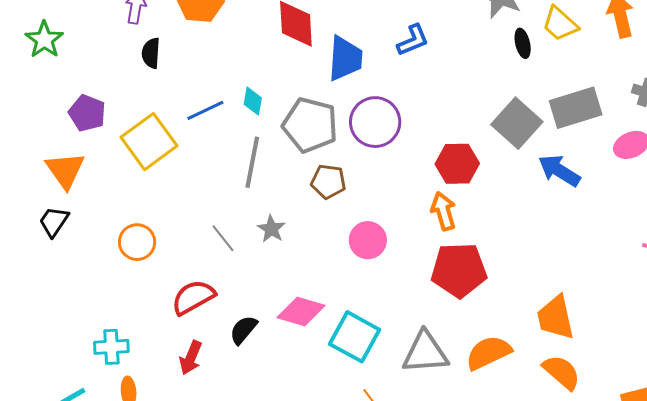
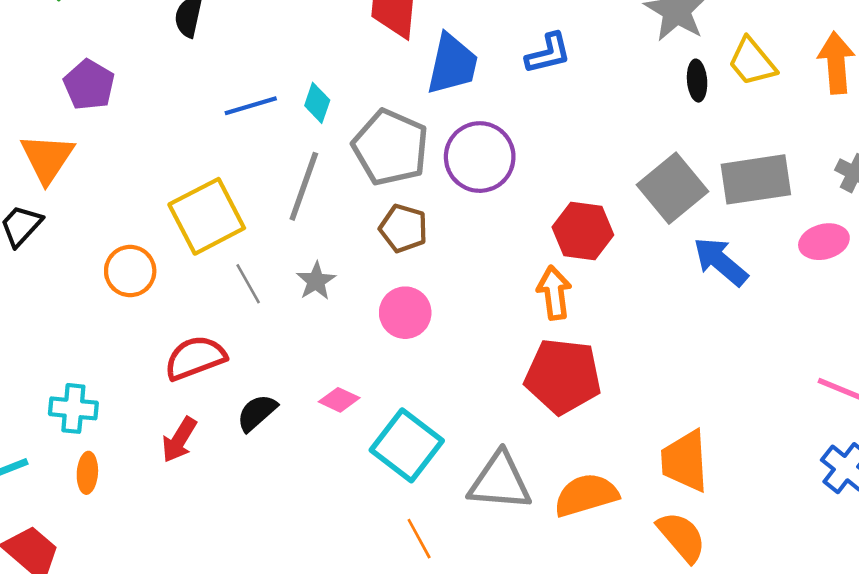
yellow square: (149, 142) -> (207, 216), moved
pink circle: (368, 240) -> (405, 313), moved
pink diamond: (301, 312) -> (339, 400), size x0.6

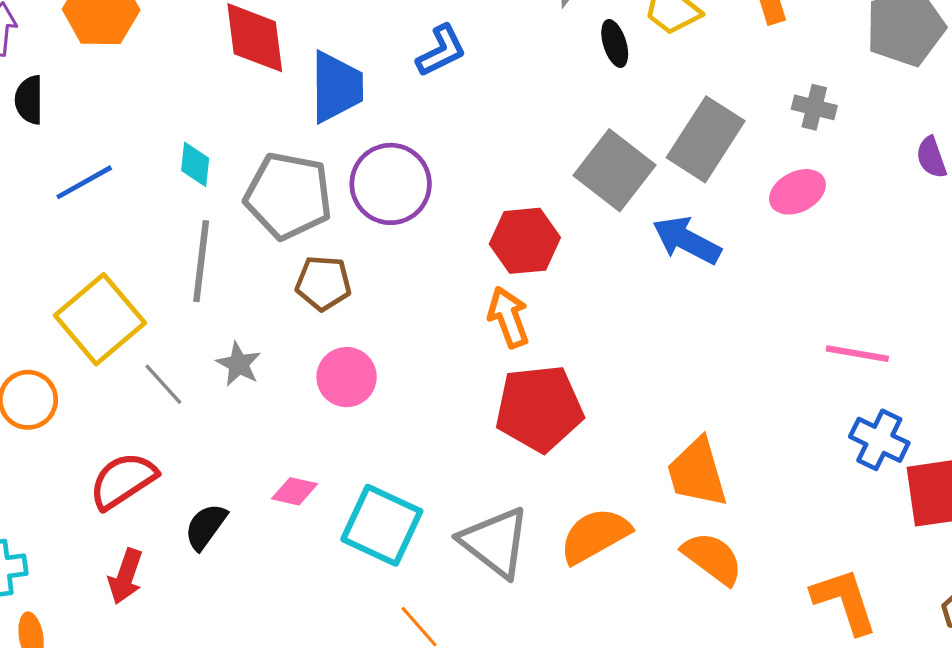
blue line: (251, 106) -> (84, 182), moved
gray rectangle: (756, 179) -> (706, 139), turned -36
gray triangle: (500, 481) -> (495, 542), turned 46

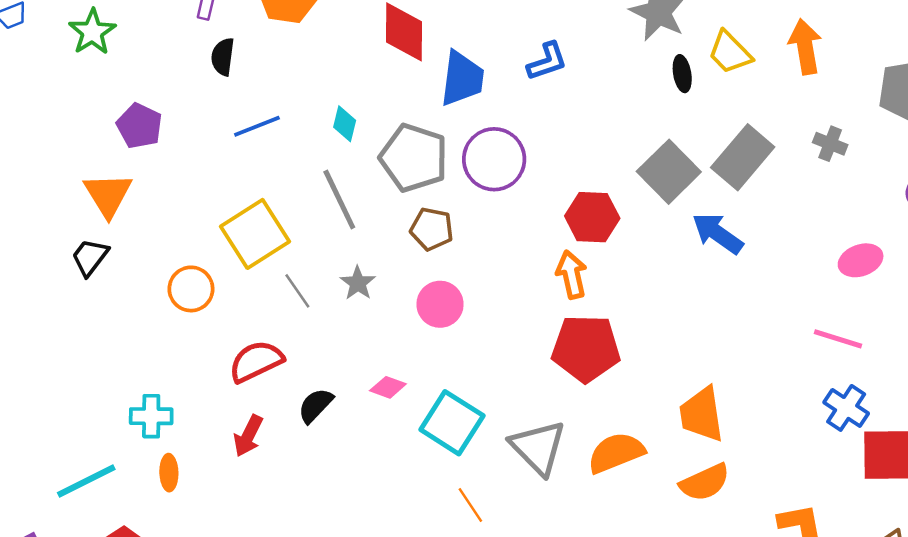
pink ellipse: (797, 192) -> (861, 260), moved
gray line: (201, 261) -> (339, 199), turned -40
orange semicircle: (713, 558) -> (705, 482), turned 111

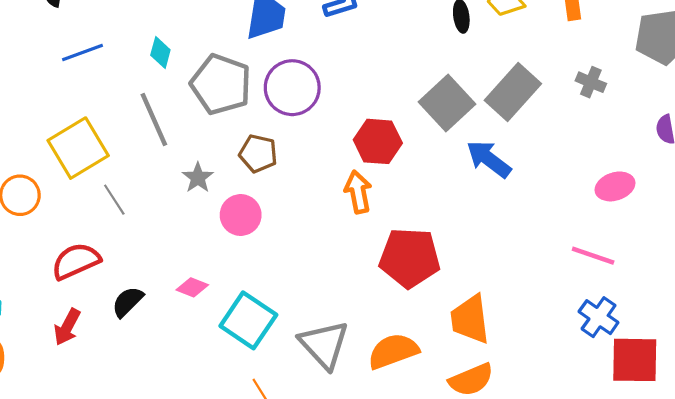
brown pentagon: (432, 229) -> (258, 154), moved
gray star: (358, 283) -> (198, 178), moved
red pentagon: (586, 348) -> (410, 258), moved

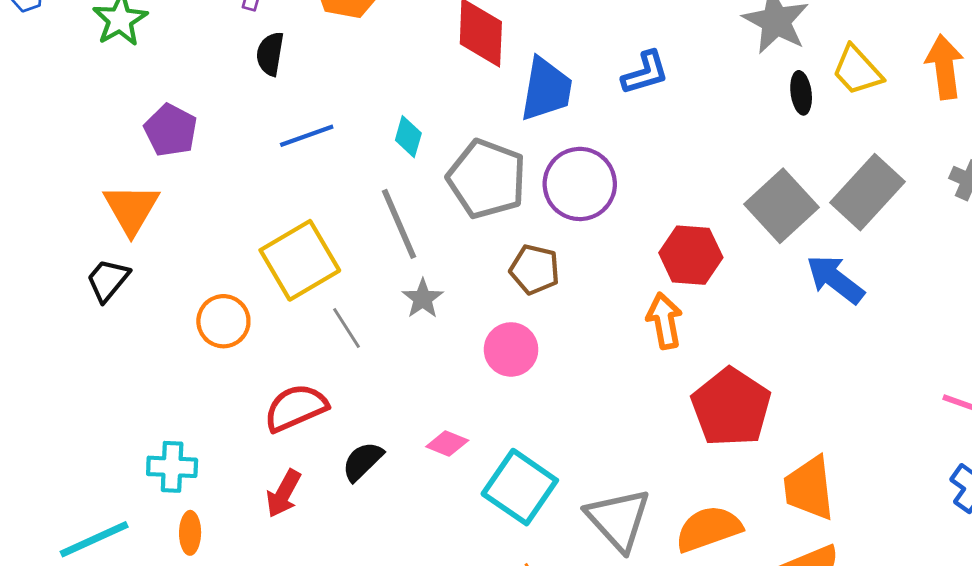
gray star: (198, 178) -> (423, 299), moved
red pentagon: (410, 258) -> (731, 407), turned 30

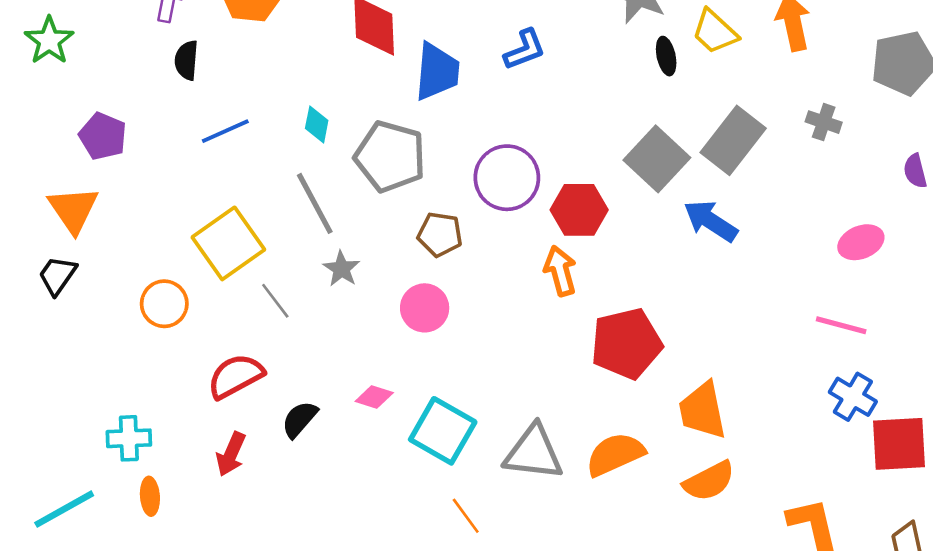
purple circle: (580, 184) -> (507, 178), moved
red pentagon: (731, 407) -> (626, 344), turned 30
gray triangle: (618, 519) -> (534, 453), turned -36

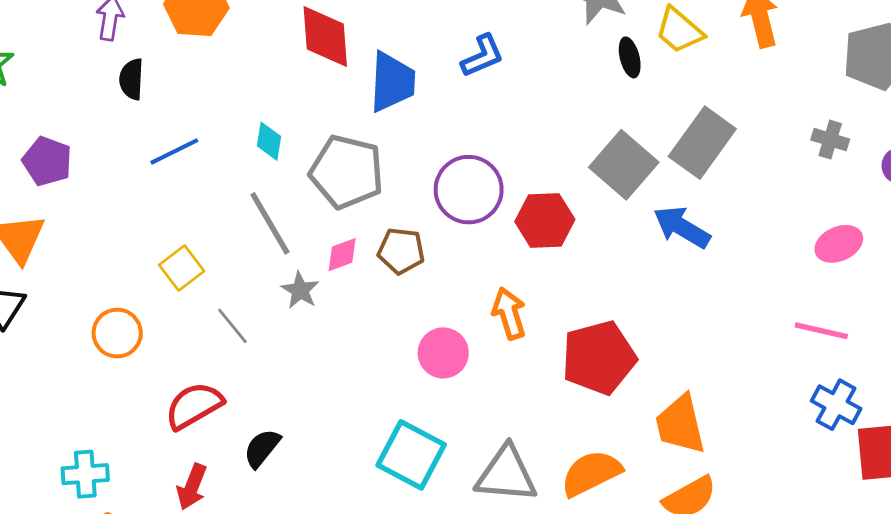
gray cross: (824, 122) -> (830, 140), moved
yellow square: (228, 243) -> (182, 268), size x0.6
orange arrow: (560, 271) -> (509, 313), moved
pink circle: (425, 308) -> (443, 353), moved
pink diamond: (374, 397) -> (342, 255), moved, turned -36

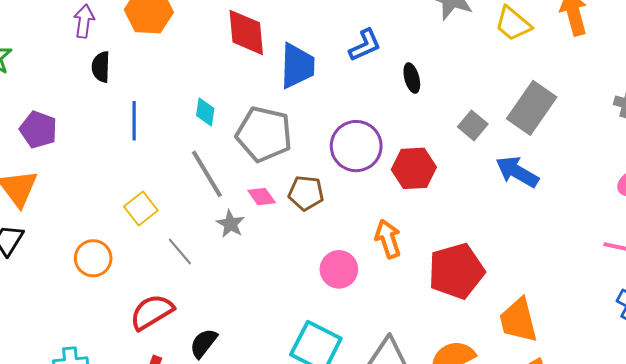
black ellipse: (630, 57) -> (412, 78), moved
blue line: (174, 151) -> (134, 121), turned -63
gray square: (624, 165) -> (473, 125), size x0.6
pink diamond: (342, 255) -> (262, 197), turned 76

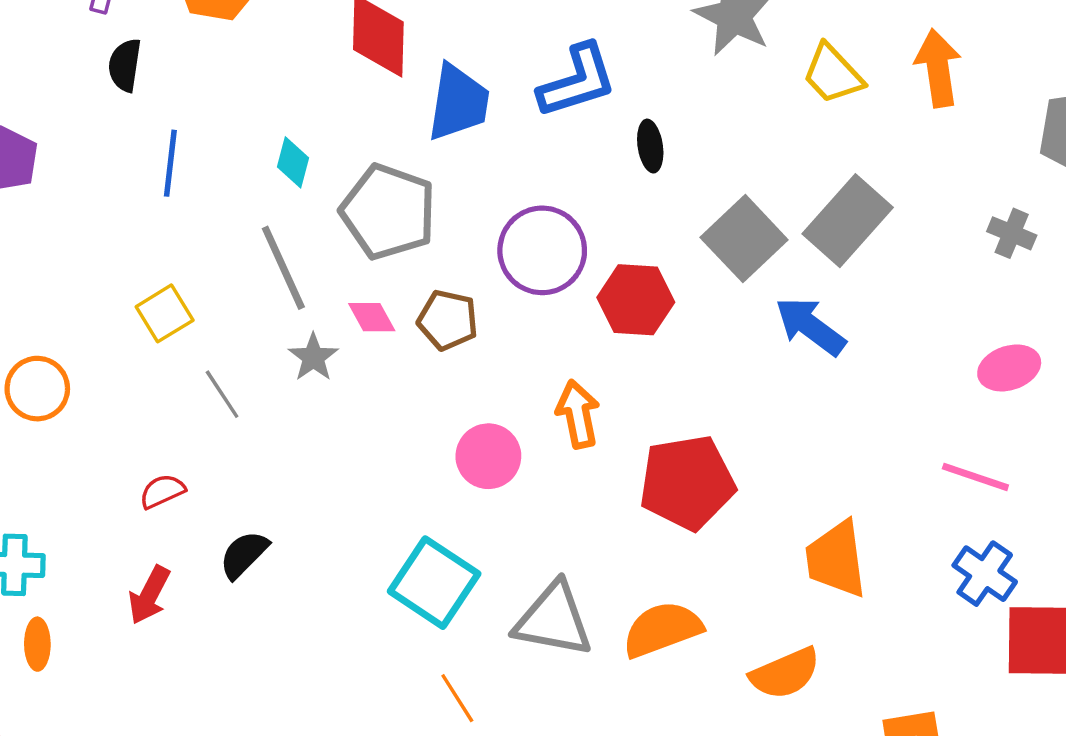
blue L-shape: (365, 45) -> (577, 81), size x1.4
gray square: (473, 125) -> (744, 239), size x1.6
orange circle: (93, 258) -> (37, 389), moved
red semicircle: (152, 312) -> (162, 491), size x0.6
orange trapezoid: (518, 320) -> (836, 559), moved

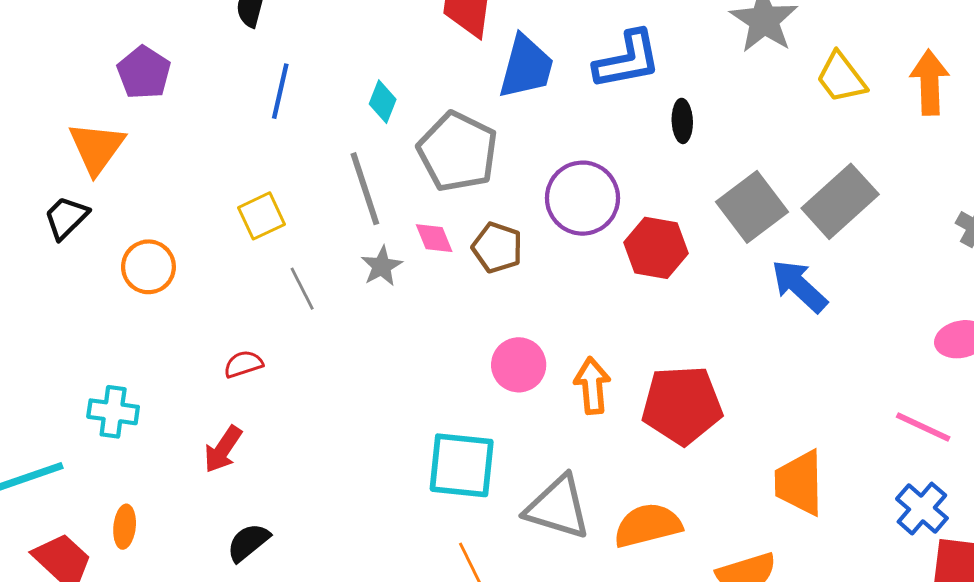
orange arrow: (578, 414) -> (592, 386), moved
black semicircle: (244, 555) -> (248, 542), moved
cyan square: (434, 583) -> (462, 465), turned -34
orange ellipse: (37, 644) -> (125, 527), moved

